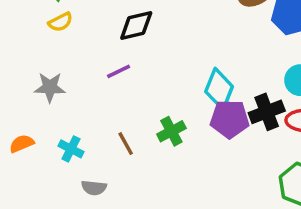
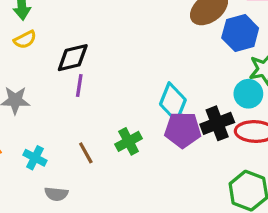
black diamond: (136, 25) -> (73, 58), moved
purple line: (119, 71) -> (79, 86), turned -55

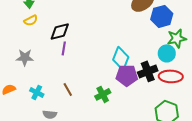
green cross: (129, 141) -> (103, 94), moved

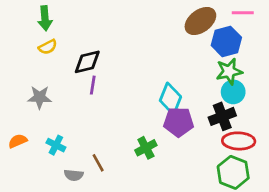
green star: (177, 38) -> (229, 71), moved
black cross: (148, 71) -> (222, 116), moved
red ellipse: (171, 76) -> (239, 141), moved
brown line: (68, 89) -> (98, 163), moved

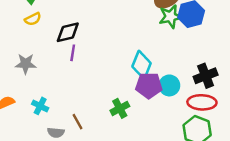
green star: (229, 71) -> (171, 17), moved
cyan circle: (233, 92) -> (169, 85), moved
black cross: (222, 116) -> (206, 76), moved

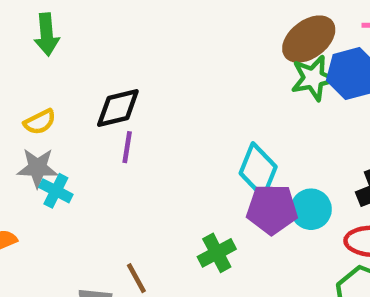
yellow semicircle: (33, 19) -> (40, 122), moved
cyan cross: (40, 106) -> (56, 191), moved

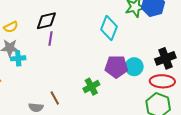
cyan diamond: (258, 170) -> (109, 28), moved
cyan cross: (56, 191) -> (18, 58), turned -32

